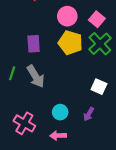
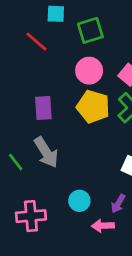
green line: (12, 73) -> (16, 162), moved, turned -56
pink cross: (24, 123) -> (31, 216), turned -35
pink arrow: (58, 136) -> (103, 226), moved

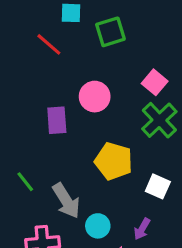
pink circle: (89, 71) -> (95, 97), moved
yellow pentagon: (93, 107) -> (114, 161), moved
gray arrow: (46, 152) -> (66, 201), moved

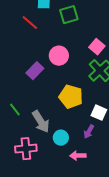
purple rectangle: (57, 120) -> (35, 71), turned 48
purple arrow: (142, 229) -> (89, 132), moved

